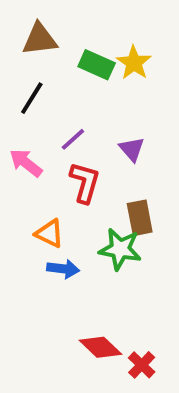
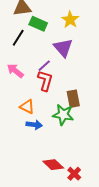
green rectangle: (97, 65) -> (38, 24), moved
purple line: (73, 139) -> (44, 66), moved
purple triangle: (132, 149) -> (63, 48), moved, size x1.5

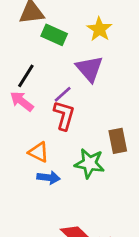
black line: (18, 38) -> (26, 76), moved
brown rectangle: (73, 99) -> (118, 141), moved

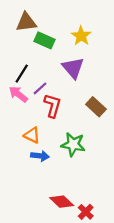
purple line: (63, 94) -> (40, 88), moved
brown rectangle: (118, 141) -> (96, 107), moved, turned -36

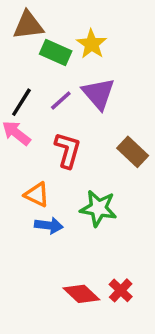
yellow star: (81, 36) -> (92, 44), moved
purple line: (40, 88) -> (61, 101), moved
red cross: (86, 212) -> (121, 290), moved

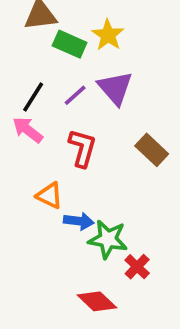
green star: (98, 208) -> (108, 239), moved
blue arrow: (49, 225) -> (79, 221), moved
red cross: (121, 290) -> (137, 267), moved

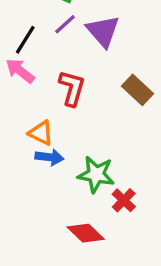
purple line: (75, 95) -> (65, 24), moved
blue arrow: (79, 221) -> (49, 157), moved

